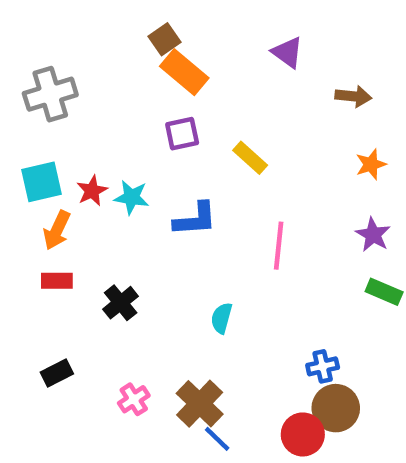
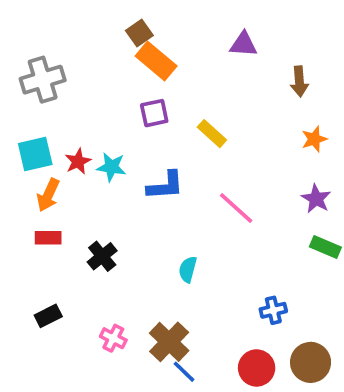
purple triangle: (287, 52) -> (244, 44), turned -32
brown arrow: (353, 96) -> (299, 81), turned 80
pink line: (279, 246) -> (236, 208), turned -54
pink cross: (134, 399) -> (113, 338), turned -30
brown circle: (336, 408) -> (311, 362), moved

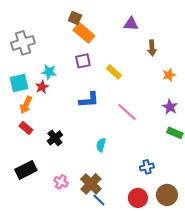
brown square: (139, 33) -> (75, 18), turned -32
brown arrow: (299, 81) -> (152, 48), moved
cyan star: (111, 167) -> (49, 72), moved
red rectangle: (48, 238) -> (26, 128), turned 40
black rectangle: (48, 316) -> (26, 170), size x1.5

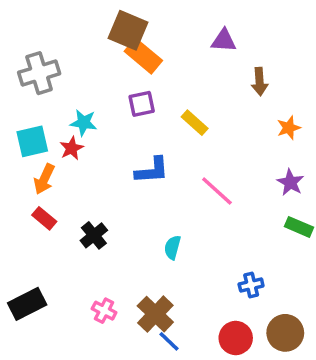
brown square: (75, 18) -> (128, 30), size x1.6
black rectangle: (26, 170) -> (27, 304), moved

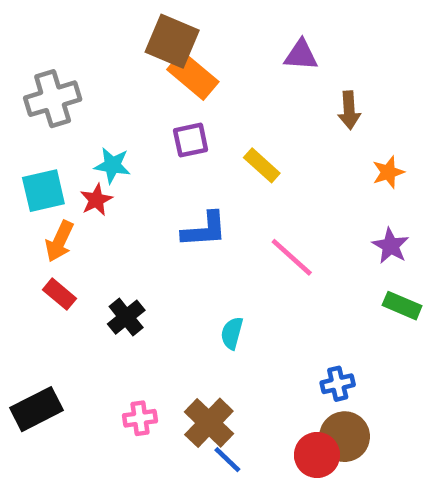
pink cross: (104, 311) -> (140, 418), turned -35
brown circle: (285, 333) -> (345, 437), moved

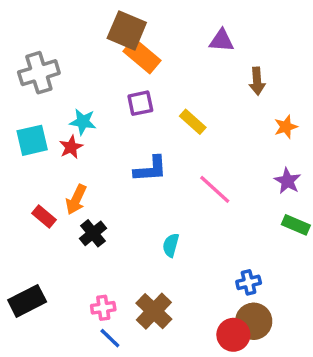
orange arrow: (60, 241) -> (76, 200), moved
blue line: (227, 460) -> (110, 338), moved

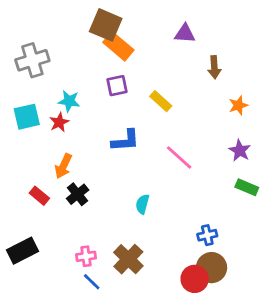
red rectangle: (44, 216) -> (39, 196), moved

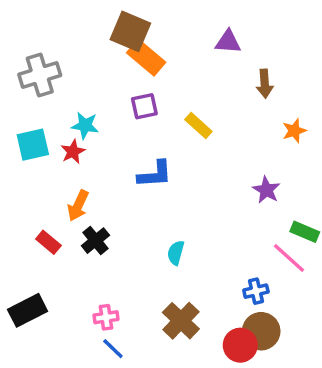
purple star: (240, 151) -> (266, 190), moved
pink line: (179, 158) -> (289, 258), moved
brown cross: (128, 259) -> (181, 321), moved

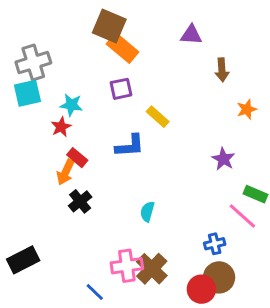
yellow rectangle: (198, 125) -> (158, 117), moved
cyan square: (33, 145) -> (27, 93), moved
red rectangle: (48, 242) -> (77, 158), moved
pink cross: (106, 317) -> (127, 266), moved, size x1.5

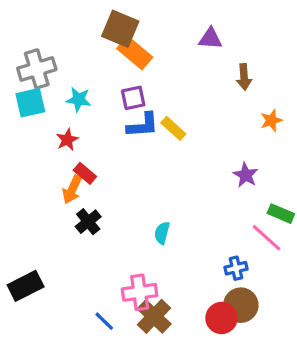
cyan star: (71, 105) -> (79, 100), moved
blue L-shape: (130, 146) -> (143, 125), moved
brown cross: (152, 269) -> (154, 316), moved

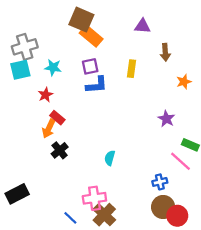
yellow rectangle: (173, 128) -> (132, 69), moved, turned 56
red circle: (222, 318) -> (177, 216), moved

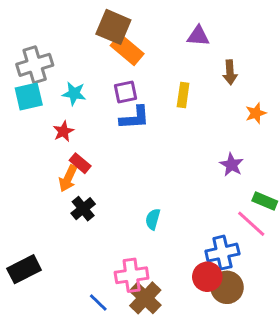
blue cross: (160, 182) -> (222, 253), size x1.5
red circle: (177, 216) -> (207, 277), moved

